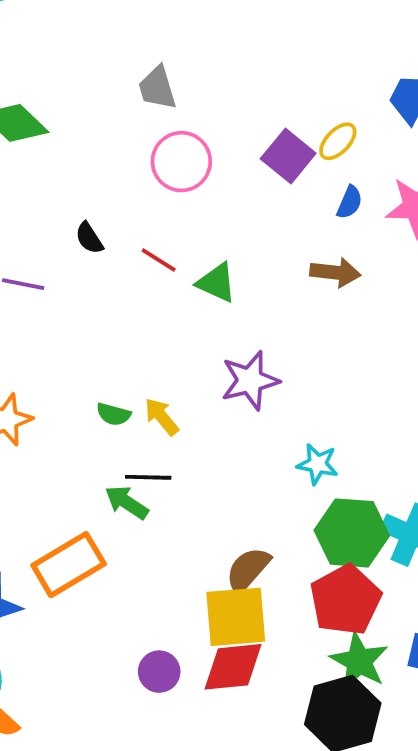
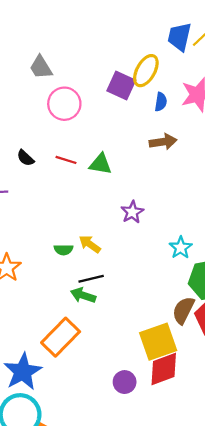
yellow ellipse: (338, 141) -> (146, 71), size x1.4
purple star: (250, 380) -> (132, 212), size x0.7
cyan star: (318, 464) -> (181, 248), turned -30
brown semicircle: (248, 570) -> (183, 310), moved

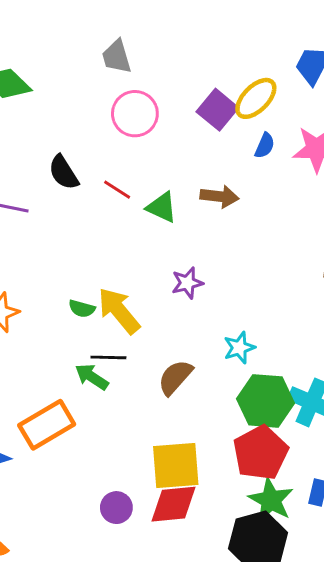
brown arrow: (163, 142) -> (220, 196), moved
black semicircle: (25, 158) -> (64, 172), size x1.4
yellow arrow: (90, 244) -> (119, 311), size x1.6
brown semicircle: (183, 310) -> (175, 377), moved

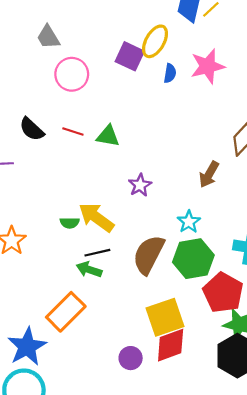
brown arrow: (220, 196) -> (209, 174), moved, turned 128
brown semicircle: (175, 377) -> (149, 255), size x1.4
green hexagon: (266, 401) -> (193, 259), moved

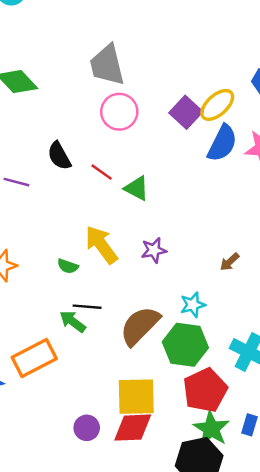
gray trapezoid: (48, 37) -> (107, 65), size x1.5
blue semicircle: (170, 73) -> (222, 143), size x1.8
brown arrow: (209, 174) -> (230, 262), size x0.7
yellow arrow: (96, 217) -> (101, 245), moved

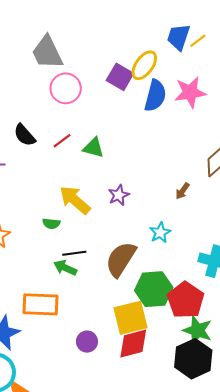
red line: (102, 172) -> (62, 141), turned -60
green hexagon: (185, 345) -> (154, 289), moved
orange rectangle: (34, 358) -> (41, 304), turned 42
purple circle: (87, 428) -> (87, 342), moved

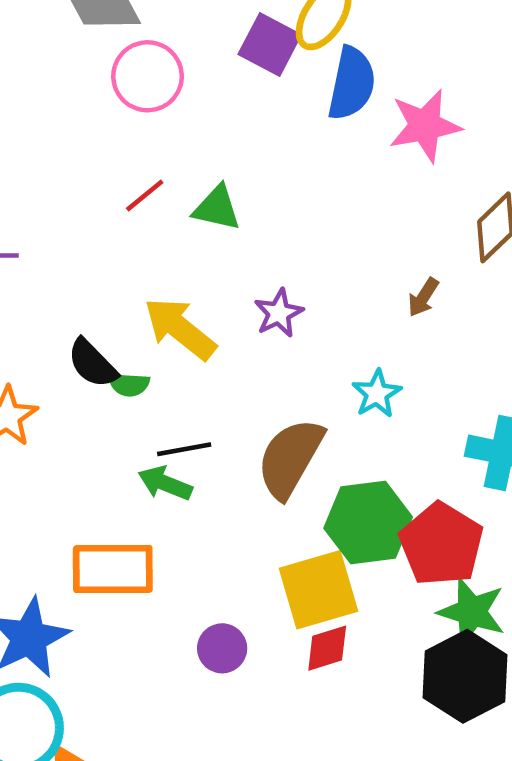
pink star: (190, 92) -> (425, 126), moved
black semicircle: (25, 135) -> (92, 363), moved
red diamond: (133, 344) -> (327, 648), size x0.7

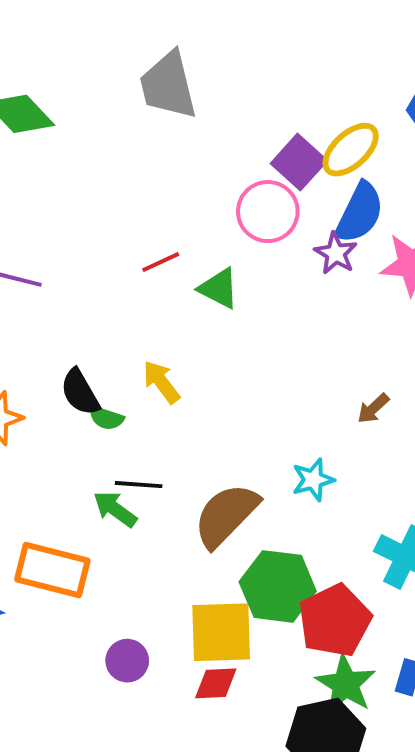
pink circle: (148, 76) -> (268, 212), moved
purple star: (279, 313) -> (336, 253), moved, turned -30
yellow arrow: (180, 329) -> (161, 382), size x0.7

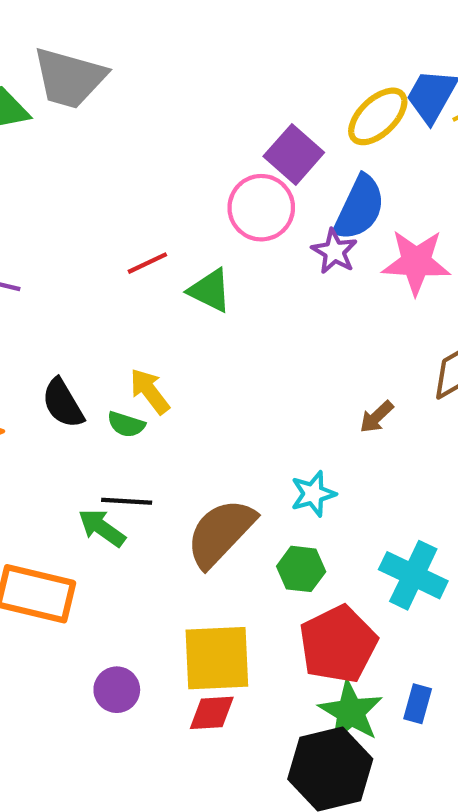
gray trapezoid: (168, 85) -> (69, 78), moved, turned -60
yellow ellipse: (351, 150) -> (378, 116), moved
green semicircle: (106, 418) -> (126, 424), moved
green hexagon: (278, 586) -> (301, 569), moved, size x0.6

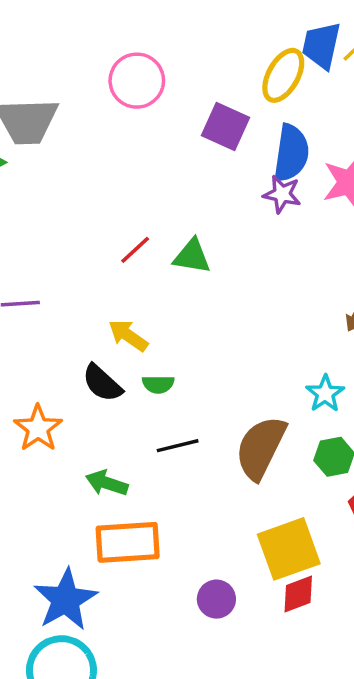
pink circle: (261, 208) -> (137, 81), moved
yellow arrow: (150, 391) -> (128, 336), moved
green arrow: (102, 528) -> (107, 483), moved

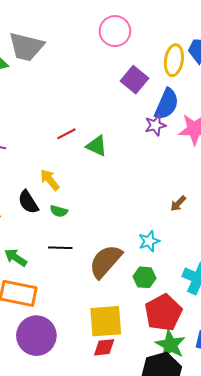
yellow ellipse: (283, 75) -> (174, 60), turned -36
pink circle: (137, 81) -> (115, 31), moved
purple star: (282, 194) -> (155, 125), turned 30
purple circle: (216, 599) -> (36, 336), moved, size x1.8

